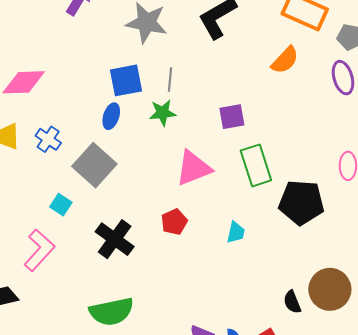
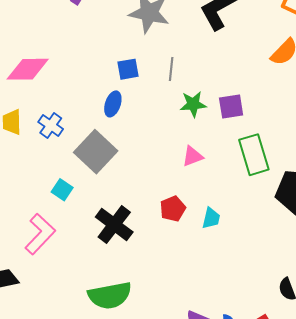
blue square: (126, 80) -> (128, 69), size x0.7
green star: (163, 113) -> (193, 104), moved
pink triangle: (193, 168) -> (193, 156), size x0.6
cyan trapezoid: (236, 232) -> (211, 218), moved

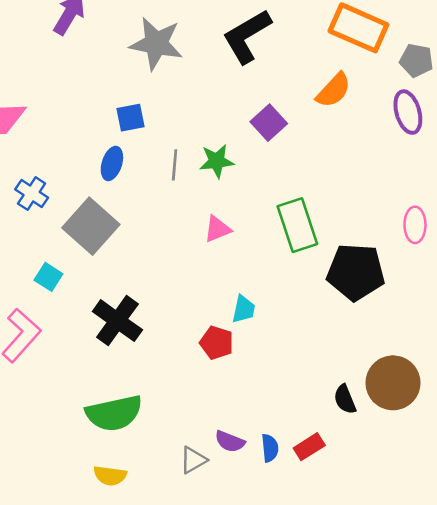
gray line: (171, 69) -> (175, 165), moved
purple square: (231, 106) -> (269, 123), moved, turned -32
red pentagon: (173, 209) -> (217, 343), moved, turned -30

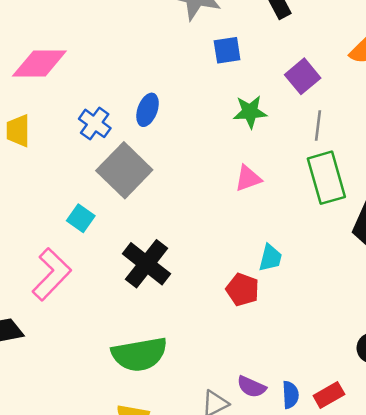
blue square: (131, 118) -> (227, 50), moved
gray line: (175, 165) -> (318, 125), moved
blue cross: (32, 194) -> (95, 123), moved

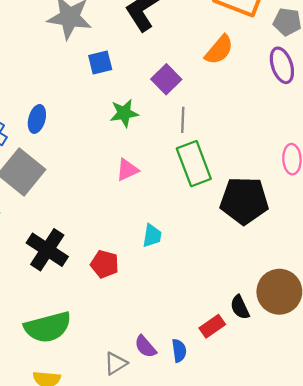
red pentagon: (243, 290) -> (105, 264), moved
purple semicircle: (251, 387) -> (145, 347), turned 30
red rectangle: (329, 395) -> (212, 326), moved

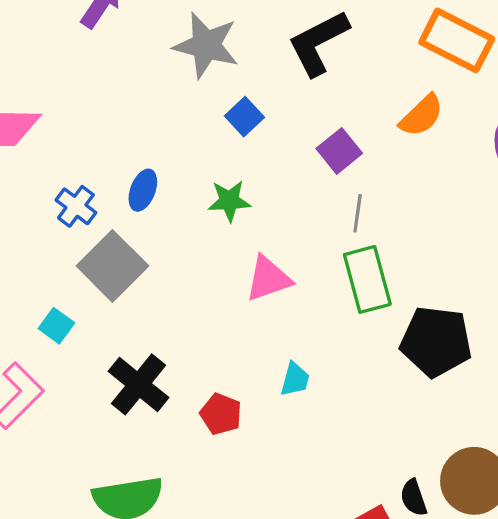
blue square: (100, 63) -> (244, 117), turned -35
green star: (124, 113) -> (229, 201), moved
pink triangle: (127, 170) -> (268, 279), size x1.4

